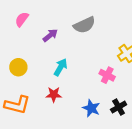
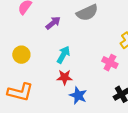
red star: (54, 95) -> (65, 77), moved
blue star: (91, 108) -> (78, 95), moved

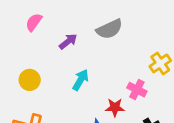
red star: (65, 77) -> (115, 107), moved

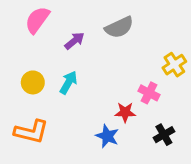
pink semicircle: (34, 22) -> (37, 20), size x1.4
cyan arrow: (81, 80) -> (69, 82), moved

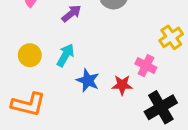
black cross: (164, 135) -> (161, 107), size x1.5
blue star: (107, 136) -> (88, 80), moved

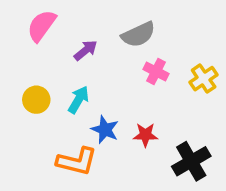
pink cross: (146, 66) -> (156, 71), moved
orange L-shape: (28, 104) -> (77, 161), moved

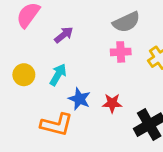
gray semicircle: (138, 35) -> (126, 22), moved
pink cross: (156, 71) -> (121, 52), turned -30

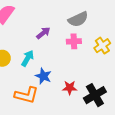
purple arrow: (64, 35) -> (43, 33), moved
red star: (112, 103) -> (70, 88), moved

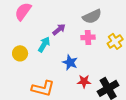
cyan arrow: (28, 58) -> (44, 44), moved
blue star: (43, 76) -> (70, 62), moved

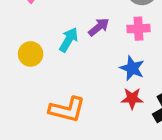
purple arrow: (59, 29) -> (99, 27), moved
blue star: (70, 62) -> (132, 68), moved

